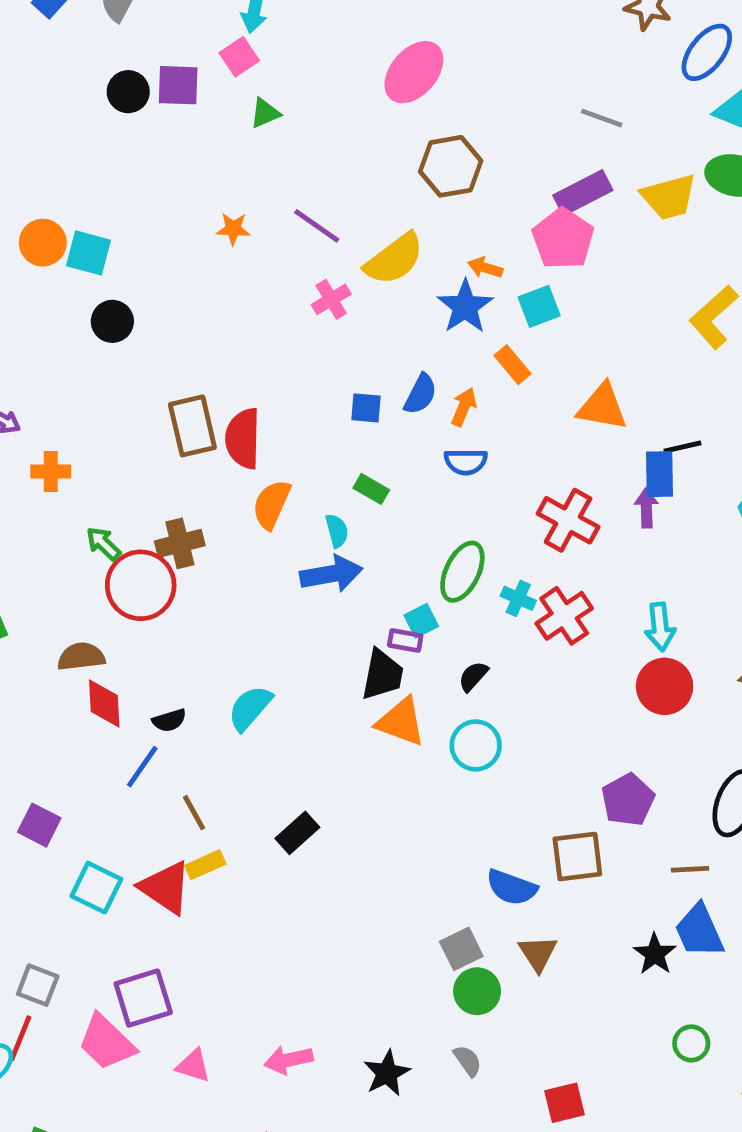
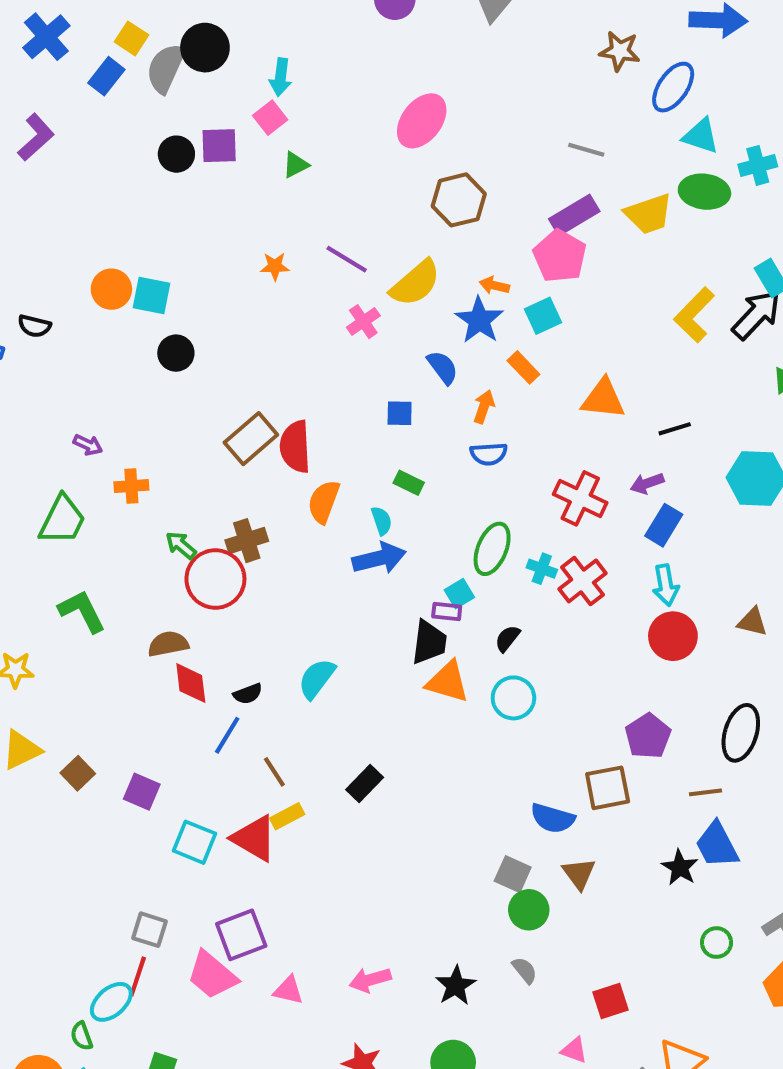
blue semicircle: (420, 394) -> (443, 367), moved, turned -60
brown rectangle: (192, 426) -> (251, 439), turned 66
blue rectangle: (659, 474) -> (664, 525), moved, turned 36
purple arrow: (646, 508) -> (647, 483), turned -104
gray square: (461, 949) -> (513, 874), turned -36

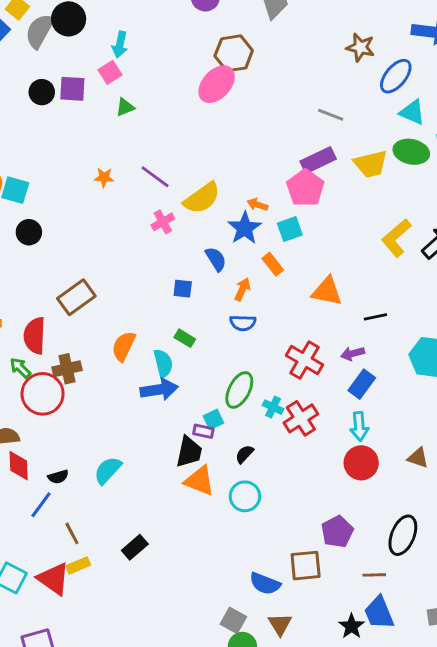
brown hexagon: (459, 200) -> (234, 53), moved
red semicircle: (295, 447) -> (35, 336), moved
cyan semicircle: (381, 521) -> (163, 363), size x1.4

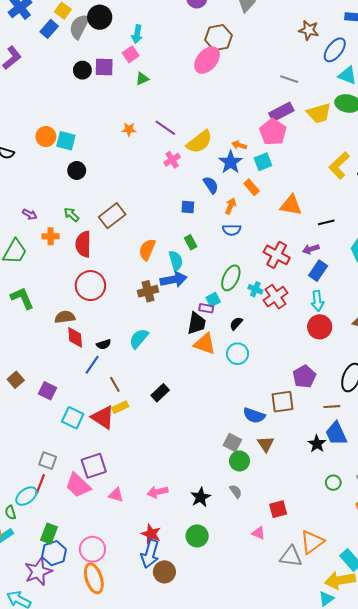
green rectangle: (185, 338) -> (191, 242), turned 32
green arrow: (20, 368) -> (71, 215), moved
brown cross: (67, 369) -> (148, 291), moved

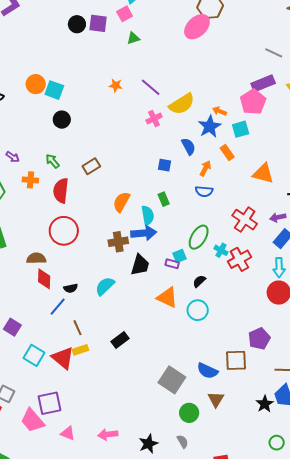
brown rectangle: (112, 216) -> (91, 166), size x0.7
black trapezoid: (196, 323) -> (140, 265), moved
gray square: (232, 443) -> (172, 380), moved, size x1.5

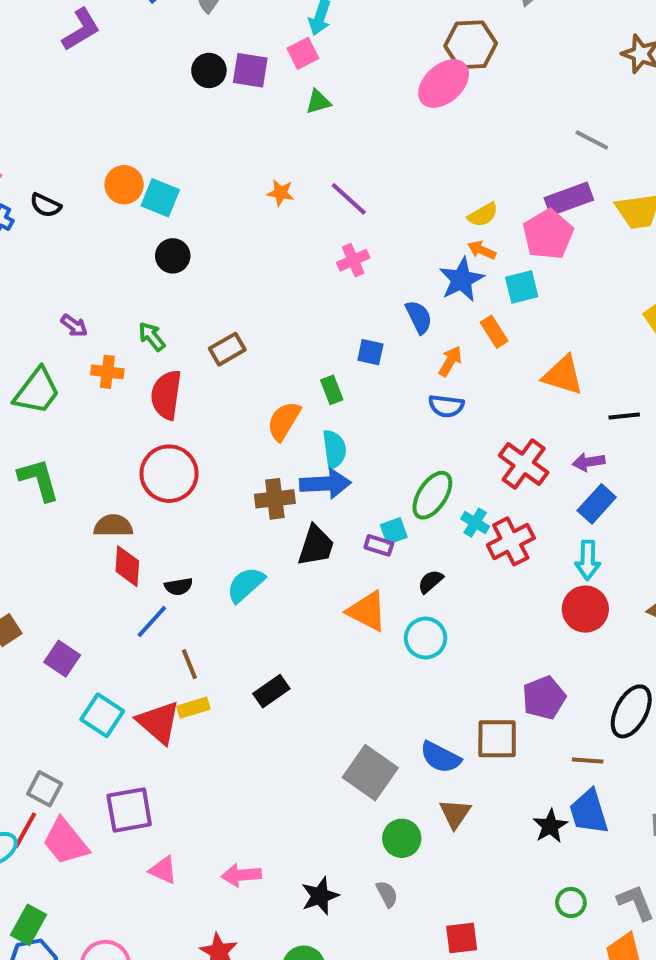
yellow semicircle: (182, 104) -> (483, 215), moved, size x0.6
green rectangle: (164, 199) -> (332, 390), moved
pink trapezoid: (32, 420) -> (65, 842), moved

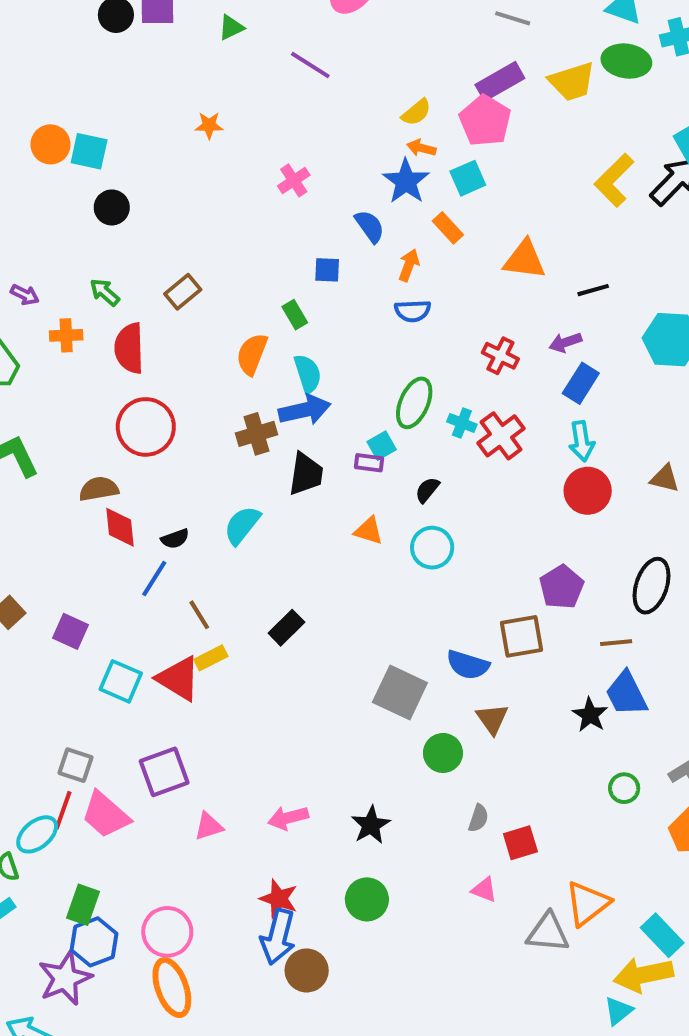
purple line: (349, 199) -> (310, 65), moved
red cross: (524, 464) -> (500, 356), size x0.7
orange triangle: (367, 611) -> (369, 531), size x0.7
pink triangle: (163, 870) -> (209, 826), turned -32
gray semicircle: (387, 894) -> (478, 818), moved, turned 56

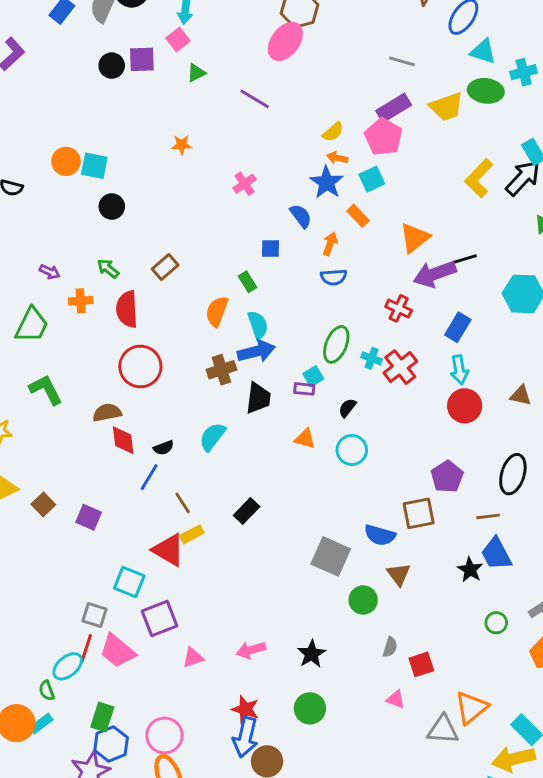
orange triangle: (525, 260) -> (415, 238), turned -44
purple arrow: (565, 342) -> (435, 274), moved, size x1.8
cyan square: (121, 681) -> (129, 582), moved

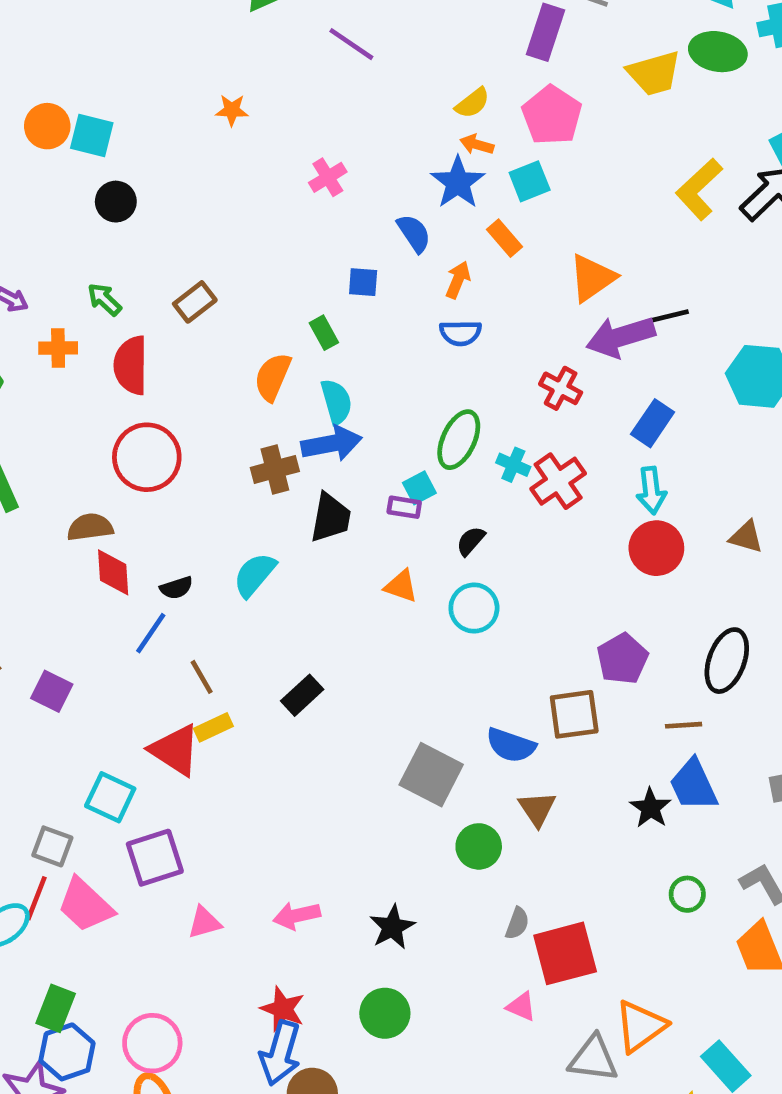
purple rectangle: (394, 108) -> (545, 32), moved, turned -44
red square: (421, 664) -> (565, 953), size x1.6

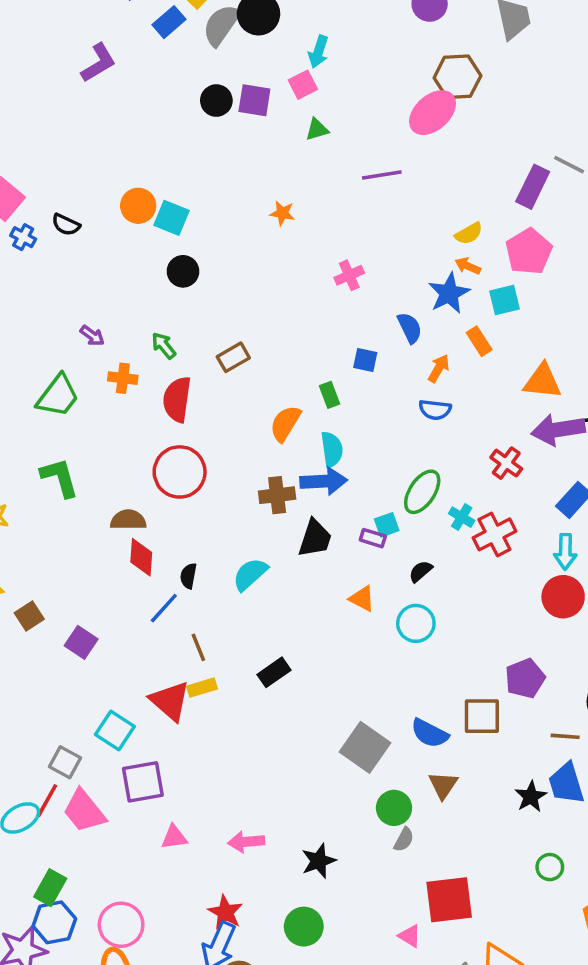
purple line: (351, 44) -> (382, 175), turned -51
orange triangle: (592, 278) -> (542, 381), turned 33
black semicircle: (176, 588) -> (188, 576), turned 110
gray semicircle: (517, 923) -> (404, 840), moved

